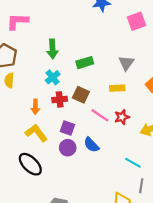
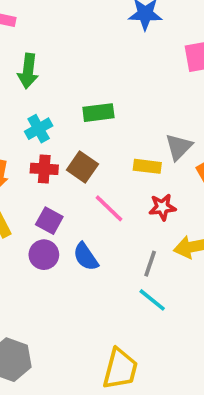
green arrow: (52, 49) -> (28, 71), moved
gray triangle: (126, 63) -> (179, 147), moved
red star: (122, 117) -> (162, 207), moved
gray line: (141, 186) -> (150, 264), moved

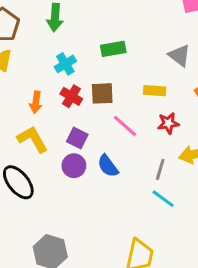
gray triangle: (179, 147) -> (179, 55), moved, turned -35
brown square: (82, 167) -> (102, 93), turned -35
red cross: (44, 169) -> (71, 96), turned 30

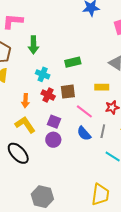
cyan cross: (65, 64) -> (43, 74), turned -32
blue semicircle: (108, 166) -> (84, 134), moved
gray line: (160, 169) -> (103, 131), moved

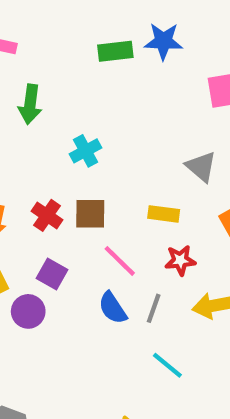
green rectangle: (73, 62) -> (115, 51), moved
cyan cross: (43, 74) -> (85, 151), moved, turned 32
purple circle: (53, 140) -> (28, 311), moved

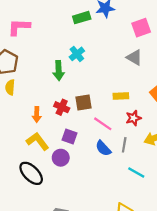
green arrow: (30, 104) -> (59, 71), moved
cyan cross: (85, 151) -> (77, 54), moved
gray triangle: (201, 167) -> (134, 57), moved

